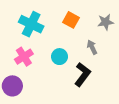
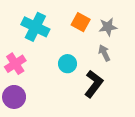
gray star: (106, 22) -> (108, 27), moved
pink cross: (24, 57) -> (15, 64), moved

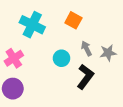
gray star: (108, 27) -> (108, 53), moved
gray arrow: (104, 53) -> (86, 48), moved

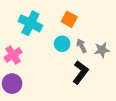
cyan circle: (62, 58) -> (62, 44), moved

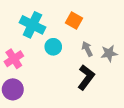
cyan circle: (62, 44) -> (53, 47), moved

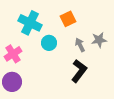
orange square: (74, 21) -> (68, 19), turned 35
gray star: (109, 53) -> (99, 40), moved

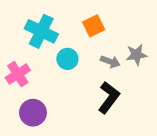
gray arrow: (80, 45) -> (110, 62), turned 136
purple circle: (12, 82) -> (33, 113), moved

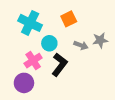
pink cross: (18, 74) -> (33, 61), moved
black L-shape: (109, 97) -> (60, 65), moved

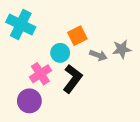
orange square: (69, 19) -> (77, 36), moved
cyan cross: (30, 23) -> (21, 25), moved

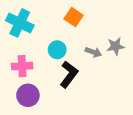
orange square: (77, 36) -> (74, 17), moved, turned -30
pink cross: (40, 74) -> (22, 66), moved, turned 30

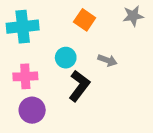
cyan cross: (20, 23) -> (23, 27), turned -32
gray star: (116, 46) -> (133, 16), moved

